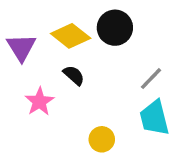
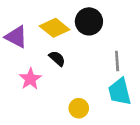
purple triangle: (21, 47) -> (16, 37), turned -30
gray line: (151, 79) -> (117, 61), turned -48

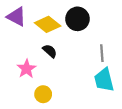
purple triangle: (16, 37) -> (17, 17), moved
yellow circle: (79, 108) -> (43, 94), moved

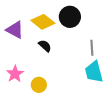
purple triangle: (17, 17) -> (15, 30), moved
pink star: (26, 69) -> (15, 74), moved

